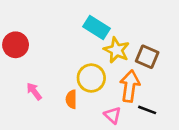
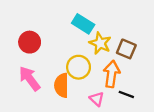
red circle: (16, 45) -> (30, 42), moved
pink arrow: (34, 91) -> (30, 79), size x1.6
orange semicircle: (71, 99) -> (61, 85), size x1.5

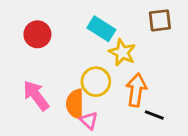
red circle: (30, 42) -> (37, 34), moved
brown square: (126, 49) -> (160, 20), moved, turned -30
pink triangle: (97, 99) -> (89, 121), moved

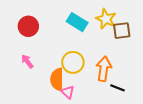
brown square: (160, 20) -> (122, 31), moved
yellow star: (122, 52) -> (106, 19), moved
pink arrow: (36, 96) -> (27, 61), moved, size x0.6

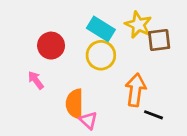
red circle: (28, 26) -> (51, 46), moved
yellow circle: (73, 62) -> (101, 55), moved

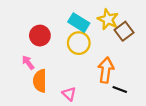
brown square: (159, 40) -> (124, 31), turned -30
orange semicircle: (75, 104) -> (40, 81), moved

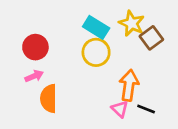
red circle: (40, 36) -> (35, 47), moved
pink arrow: (28, 62) -> (34, 76), turned 104
pink triangle: (69, 94) -> (120, 109), moved

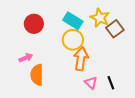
red circle: (35, 47) -> (34, 24), moved
orange arrow: (129, 85) -> (81, 59), moved
black line: (146, 109) -> (111, 83), turned 48

